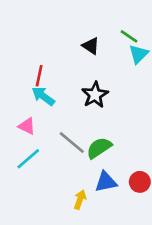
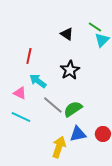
cyan arrow: (43, 96) -> (38, 81), moved
cyan line: (28, 159) -> (21, 117), turned 66
yellow arrow: (80, 200) -> (59, 147), size x1.5

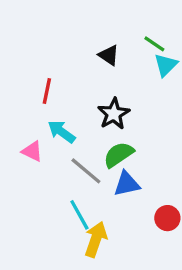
green semicircle: (73, 109) -> (119, 155), moved
cyan line: (21, 117) -> (79, 215), moved, turned 36
blue triangle: (78, 134) -> (127, 184), moved

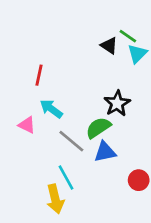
black triangle: (109, 55) -> (109, 46), moved
black star: (114, 114) -> (117, 103), moved
yellow arrow: (96, 239) -> (55, 199), moved, turned 148

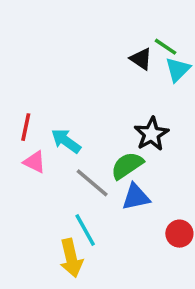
red line: (39, 75) -> (26, 127), moved

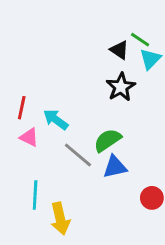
black star: (151, 134) -> (121, 87), moved
cyan line: (85, 230) -> (35, 195), moved, turned 32

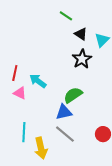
green line: (140, 40) -> (66, 16), moved
gray line: (78, 155) -> (65, 134), moved
blue triangle: (115, 167) -> (64, 112), moved

